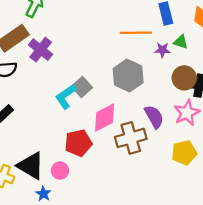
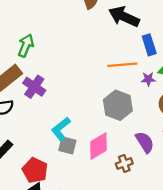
gray square: (82, 87) -> (67, 145), moved, turned -30
brown cross: (131, 138) -> (124, 164), size x0.6
red pentagon: (78, 143) -> (35, 170), moved, turned -30

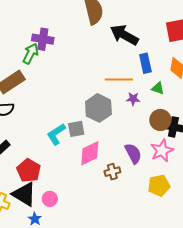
purple star: (148, 79) -> (133, 99), moved
purple cross: (34, 87) -> (43, 39), moved, turned -30
gray hexagon: (118, 105) -> (98, 108), moved
gray square: (67, 145) -> (76, 129), moved, turned -30

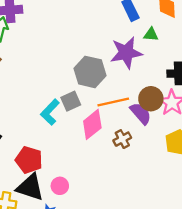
orange line: (119, 80) -> (113, 102), moved
purple star: (133, 99) -> (126, 53), size x2.0
brown circle: (160, 120) -> (151, 99), moved

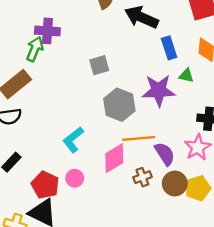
brown circle: (151, 99) -> (175, 183), moved
gray square: (71, 101) -> (99, 65), moved
pink circle: (60, 186) -> (75, 178), moved

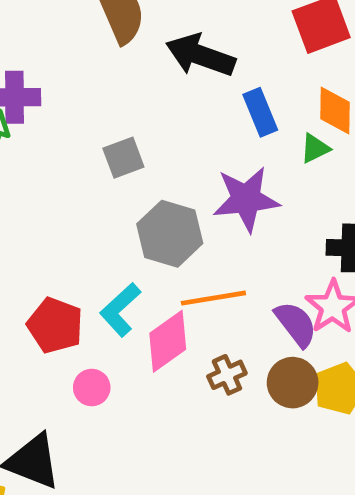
green triangle: (186, 76) -> (315, 148), moved, turned -35
cyan L-shape: (73, 140) -> (120, 310), moved
purple semicircle: (165, 154) -> (296, 324), moved
red pentagon: (45, 185) -> (55, 325), moved

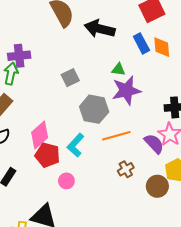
blue rectangle: (260, 112) -> (141, 43), moved
green triangle: (315, 148) -> (118, 69), moved, turned 40
pink diamond: (168, 341) -> (40, 135), moved
brown circle: (293, 383) -> (157, 186), moved

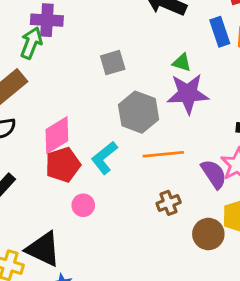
red pentagon: (47, 155) -> (63, 165), turned 30

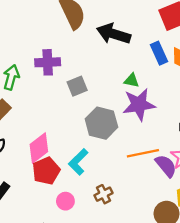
purple cross: (47, 20) -> (48, 62), moved
orange line: (163, 154) -> (143, 153), moved
brown cross: (169, 203) -> (103, 194), moved

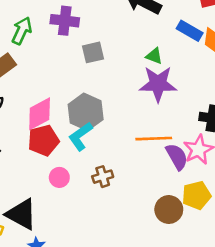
blue rectangle: (159, 53) -> (190, 31), turned -45
gray hexagon: (101, 123) -> (86, 112), moved

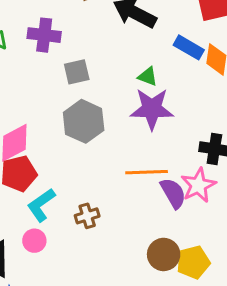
gray hexagon: (86, 112) -> (84, 121), moved
cyan L-shape: (81, 136) -> (41, 205), moved
pink circle: (59, 177) -> (34, 241), moved
yellow pentagon: (196, 195) -> (193, 262), moved

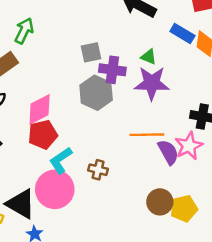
purple cross: (44, 35) -> (112, 70), moved
brown cross: (87, 216) -> (98, 170), turned 30
pink circle: (34, 241) -> (55, 189), size x2.0

